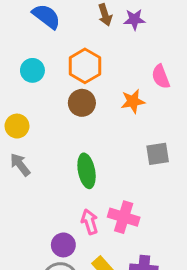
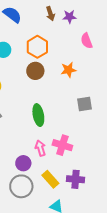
pink semicircle: (161, 77) -> (87, 41), moved

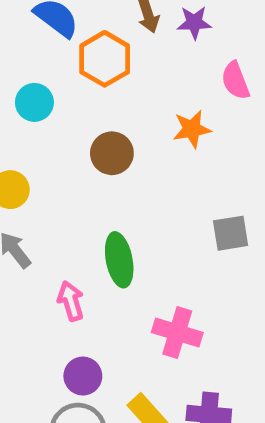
orange hexagon: (37, 47) -> (105, 59), moved
orange star: (68, 70) -> (192, 129), moved
pink arrow: (40, 148) -> (71, 301), moved

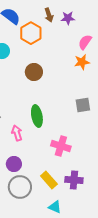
pink semicircle: (235, 81) -> (85, 42), turned 56
orange star: (192, 129) -> (82, 62), moved
purple circle: (83, 376) -> (14, 164), moved

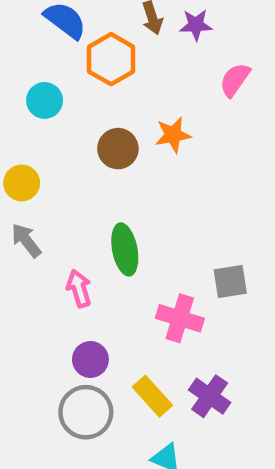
orange star: (82, 62) -> (173, 135), moved
gray square: (83, 105) -> (230, 282), moved
purple circle: (14, 164) -> (90, 359), moved
purple cross: (74, 180) -> (210, 396), turned 30

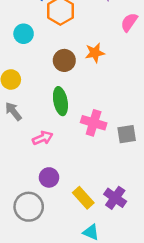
green ellipse: (125, 249) -> (60, 101), moved
pink arrow: (79, 288) -> (43, 138), turned 84
pink cross: (180, 318) -> (94, 123), moved
gray circle: (86, 412) -> (29, 207), moved

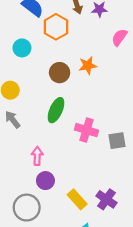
green ellipse: (60, 101) -> (56, 110), turned 35
pink arrow: (43, 138) -> (37, 156), moved, turned -66

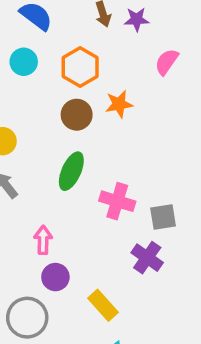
orange hexagon: (56, 27) -> (80, 67), moved
cyan circle: (22, 48) -> (24, 62), moved
purple cross: (106, 199) -> (147, 258), moved

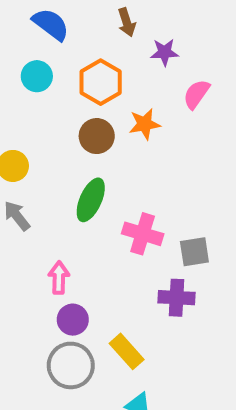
purple star: (137, 19) -> (165, 52), moved
pink semicircle: (167, 62) -> (196, 94), moved
purple cross: (147, 258) -> (176, 298), turned -32
gray circle: (27, 318) -> (71, 365), moved

